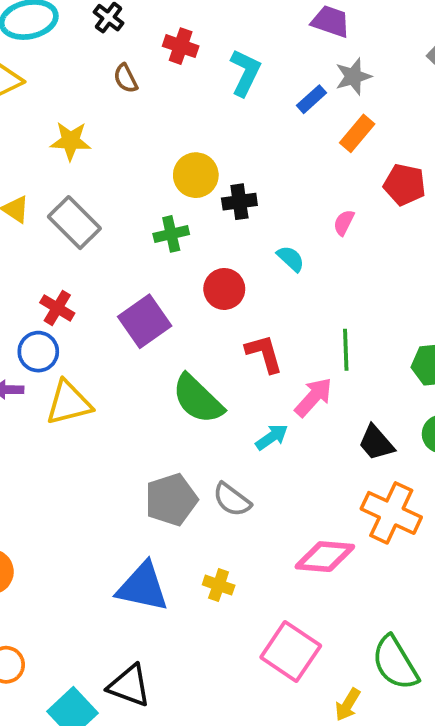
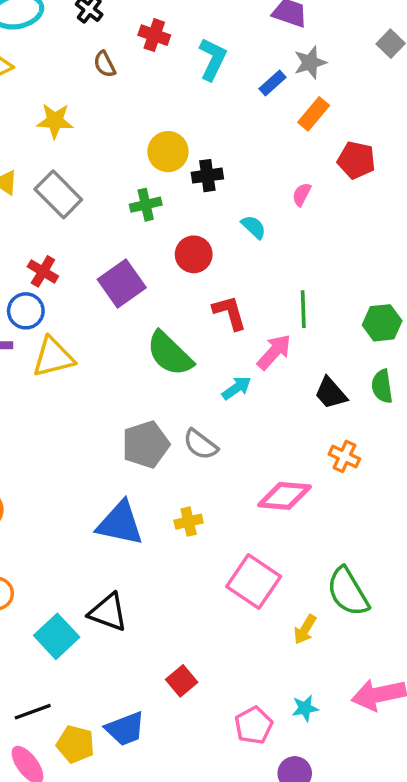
orange cross: (391, 513) -> (344, 456), size x0.6
yellow cross: (219, 585) -> (189, 522), turned -32

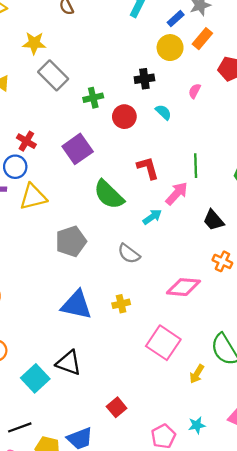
yellow circle: (168, 152) -> (170, 48), moved
black cross: (207, 176) -> (144, 79), moved
gray rectangle: (58, 194) -> (53, 75), moved
red circle: (194, 254) -> (124, 117), moved
gray pentagon: (146, 444) -> (71, 241), moved

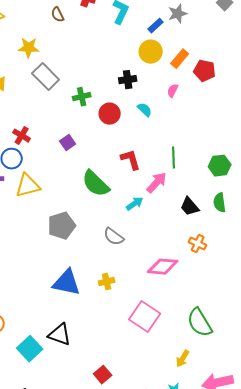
orange rectangle: (202, 39) -> (180, 59), moved
purple square: (78, 149) -> (68, 143), size x0.6
yellow arrow: (197, 374) -> (183, 359), moved

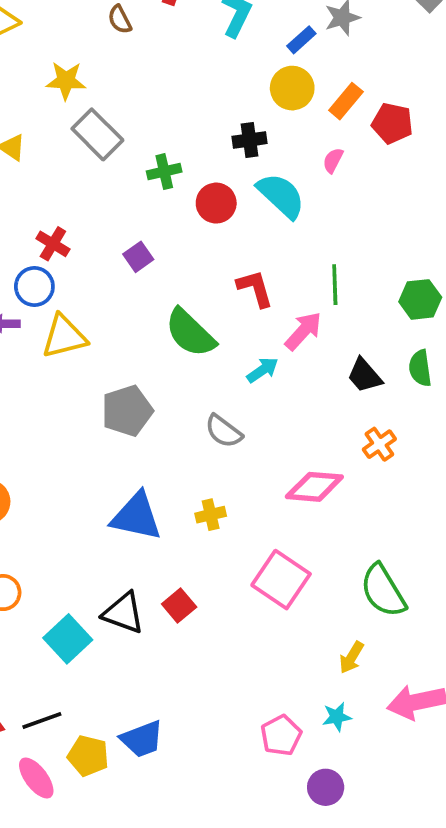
cyan semicircle: (145, 110) -> (281, 196), size x1.8
orange cross: (198, 244) -> (379, 444), turned 30
red square: (103, 375) -> (179, 606), moved

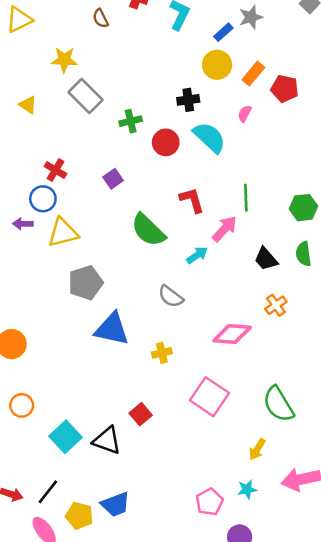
gray pentagon: (127, 411) -> (86, 283), moved
blue triangle: (136, 516) -> (112, 329), moved
black triangle: (123, 613) -> (107, 441), moved
black line: (42, 721) -> (48, 492), turned -32

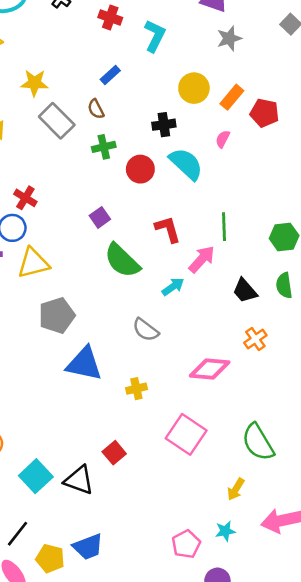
brown semicircle: (101, 18) -> (96, 109), moved
blue rectangle: (223, 32) -> (110, 75), moved
purple square: (113, 179) -> (100, 217), moved

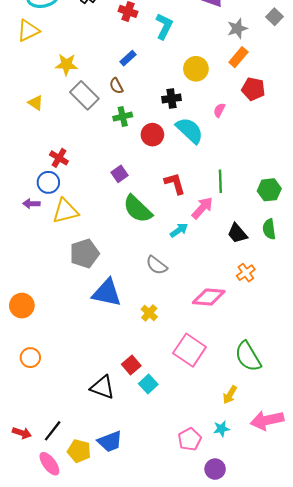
gray star: (229, 38) -> (237, 28), moved
orange rectangle: (232, 97) -> (238, 57), moved
yellow cross: (136, 389) -> (149, 313), turned -35
cyan square: (36, 476) -> (148, 384), moved, size x0.7

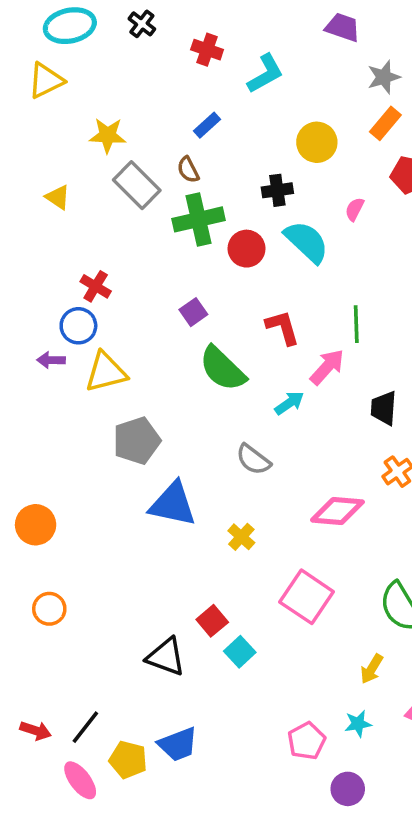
cyan L-shape: (164, 26) -> (265, 74), turned 35
green cross: (123, 117) -> (198, 219), size x1.6
black trapezoid: (237, 233) -> (384, 408), turned 45

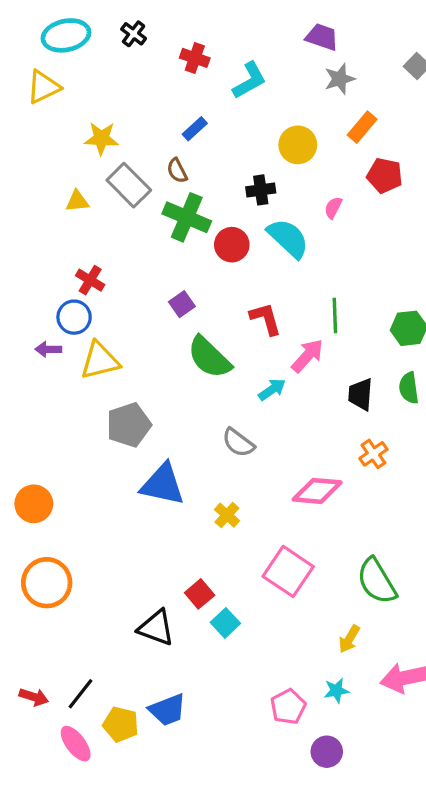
gray star: (384, 77) -> (340, 79), moved
yellow triangle: (58, 197) -> (77, 201), moved, turned -40
green cross: (198, 219) -> (187, 217), turned 36
orange circle: (49, 609) -> (47, 583), size x1.6

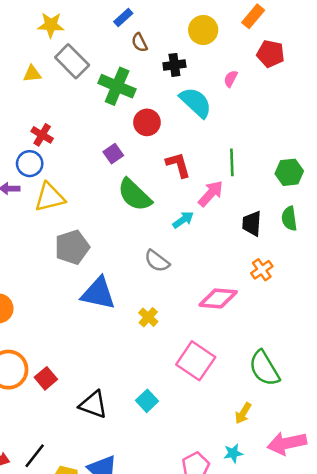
brown semicircle: (177, 171) -> (139, 42), moved
red circle: (232, 245) -> (147, 122), moved
red square: (200, 594) -> (46, 378), moved

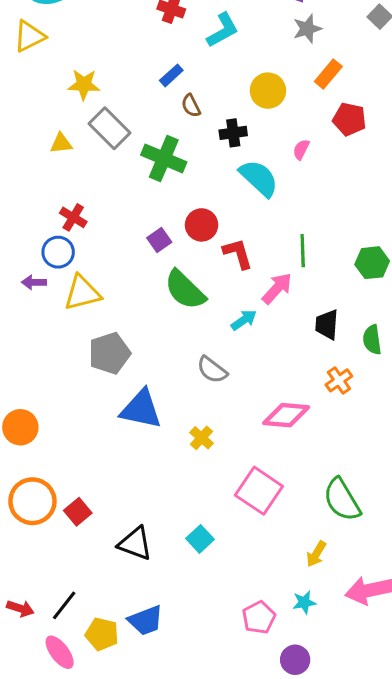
red circle: (147, 122) -> (202, 225), moved
green semicircle: (289, 219) -> (372, 340), moved

